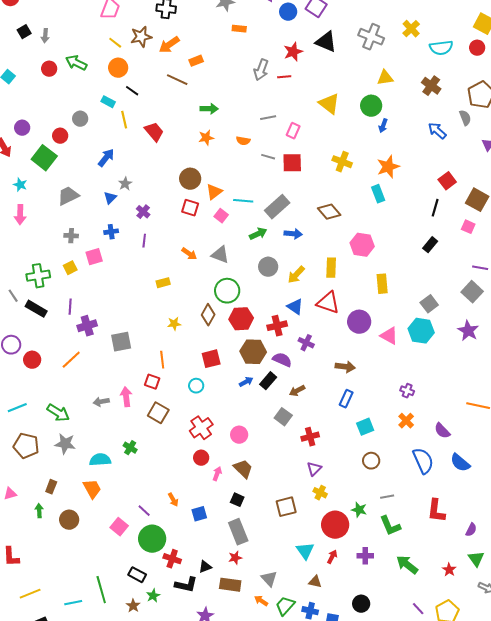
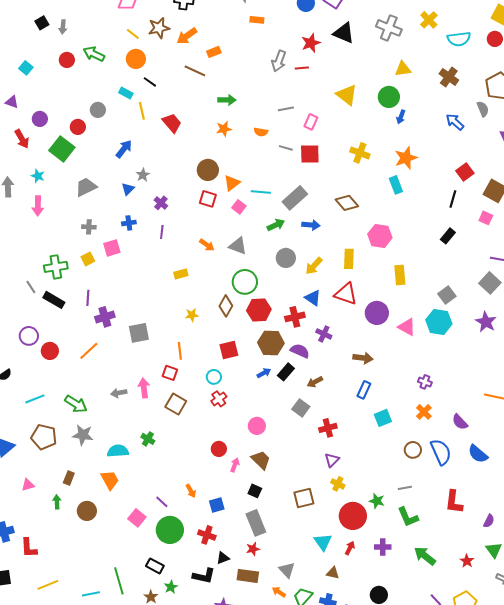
red cross: (201, 428) -> (219, 399), moved, size x0.7
brown circle: (371, 461) -> (413, 450), moved
red cross: (172, 559) -> (207, 535), moved

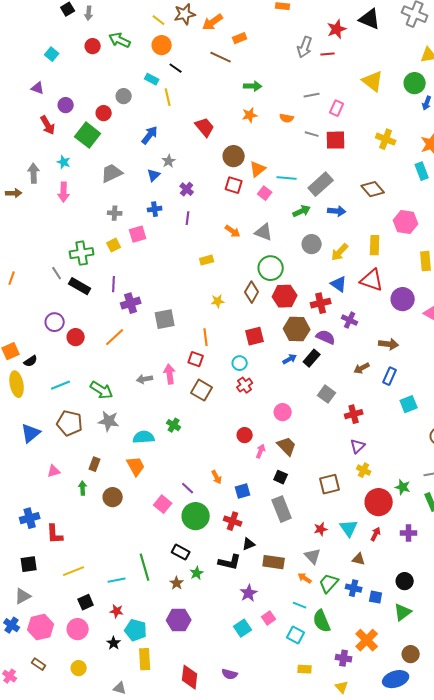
red trapezoid: (172, 123) -> (205, 127), moved
brown arrow: (315, 382) -> (362, 368), moved
red star: (253, 549) -> (321, 529), moved

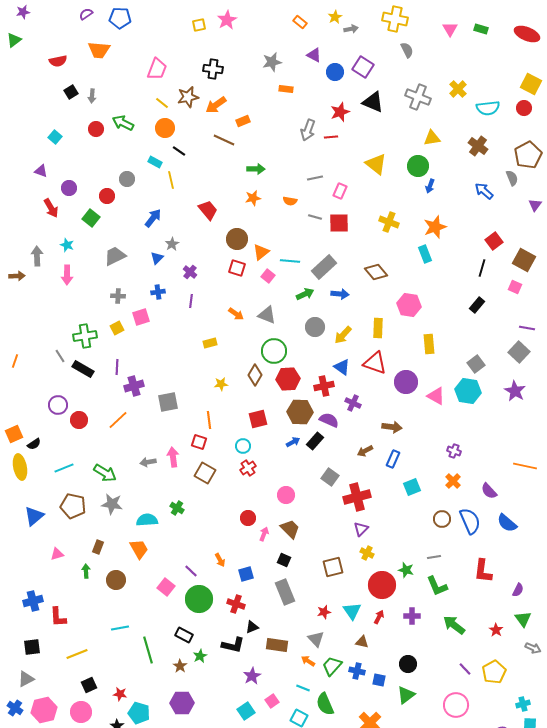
green square: (88, 135) -> (91, 218), size x0.7
red cross: (354, 414) -> (357, 497), size x1.5
cyan line: (117, 580) -> (120, 628), moved

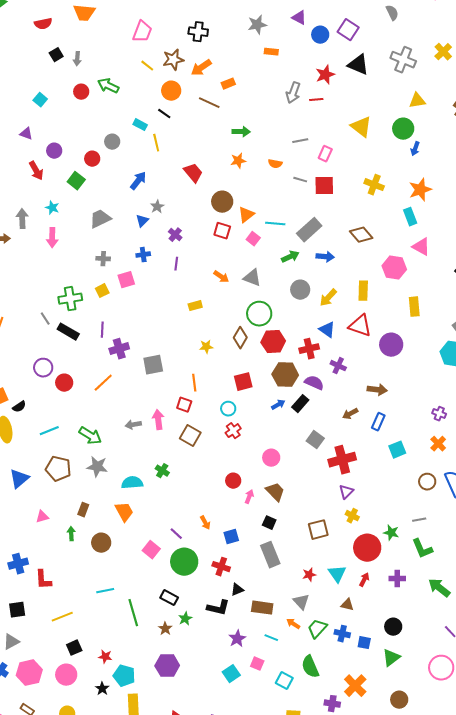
orange circle: (165, 128) -> (171, 91), moved
pink triangle: (436, 396) -> (421, 247), moved
cyan line: (303, 688) -> (271, 638), moved
pink square: (272, 701) -> (257, 664), turned -32

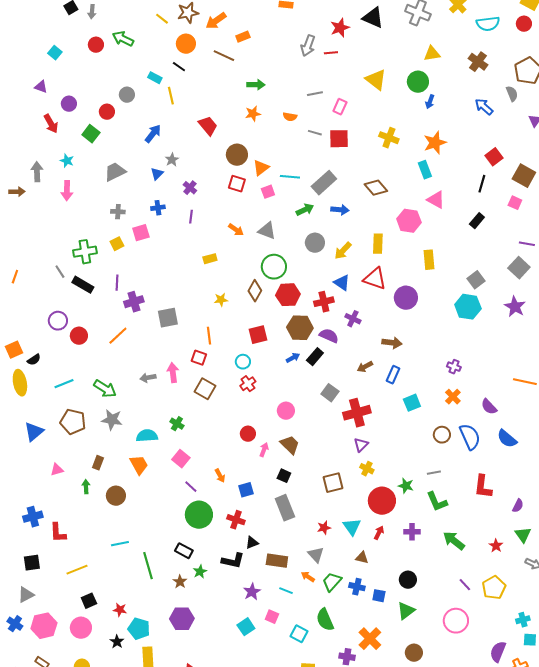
pink square: (253, 239) -> (268, 192), turned 32
pink square: (151, 550) -> (181, 459), moved

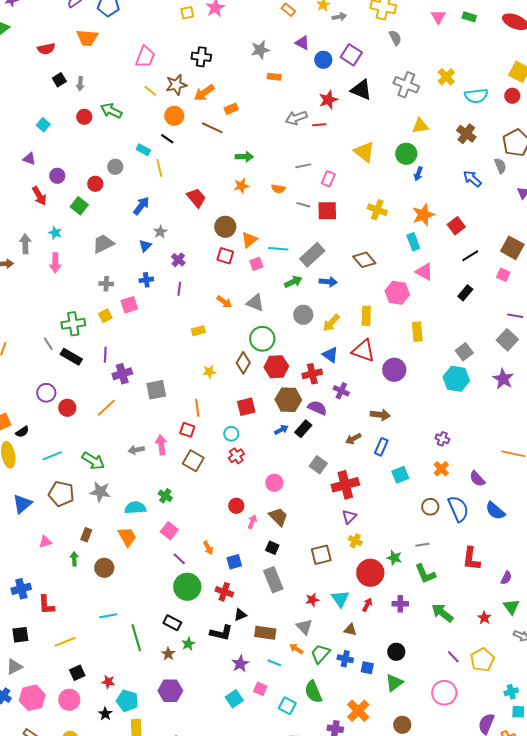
gray arrow: (308, 46) -> (296, 118), turned 50
red square: (494, 157) -> (456, 226), moved
black line: (482, 184) -> (470, 256), turned 42

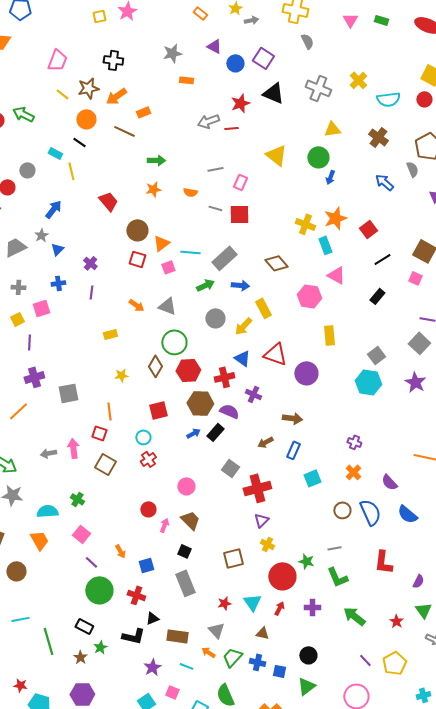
yellow cross: (377, 210) -> (305, 224), moved
gray star: (160, 232) -> (41, 235), moved
yellow rectangle: (366, 316) -> (263, 308), moved, turned -30
purple line: (105, 355) -> (29, 342), moved

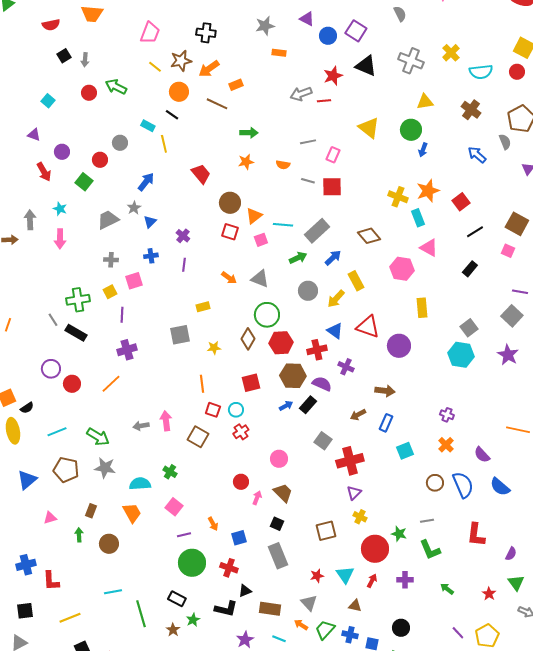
blue arrow: (240, 285) -> (333, 258), turned -48
gray square: (68, 393) -> (180, 335), moved
red square: (99, 433) -> (213, 410), moved
purple line: (91, 562) -> (184, 535), turned -56
green arrow: (354, 616) -> (447, 589), size x0.6

